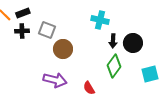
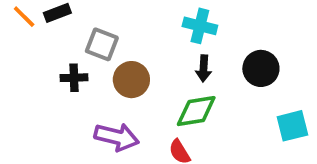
black cross: (22, 31) -> (74, 78), moved
black arrow: (113, 41) -> (204, 68), moved
green diamond: (114, 66) -> (196, 111), moved, turned 45

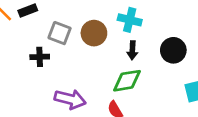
brown circle: (131, 80) -> (94, 33), moved

